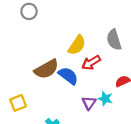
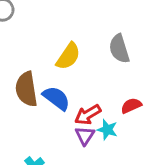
red arrow: (91, 63) -> (88, 115), moved
brown semicircle: (46, 69) -> (26, 89), turned 110

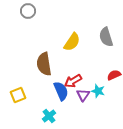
blue semicircle: (56, 98) -> (61, 91), moved, turned 30
red arrow: (88, 115) -> (73, 81), moved

